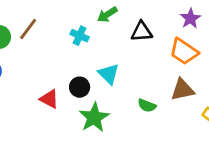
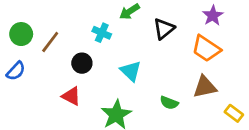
brown line: (28, 29) -> (50, 42), moved
black triangle: (142, 32) -> (164, 29), turned -35
black circle: (80, 87) -> (82, 63), moved

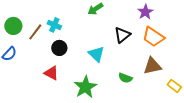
purple star: (213, 16) -> (145, 12), moved
black triangle: (164, 29) -> (122, 35), moved
cyan cross: (102, 33) -> (54, 25), moved

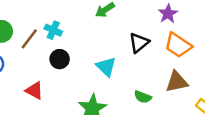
red triangle: (51, 73) -> (34, 91), moved

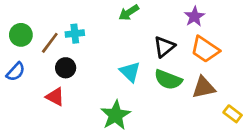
cyan cross: (53, 30) -> (75, 34), turned -30
black circle: (60, 59) -> (66, 68), moved
green semicircle: (143, 97) -> (168, 80), moved, size x1.5

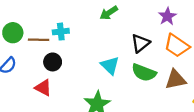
brown line: (50, 43) -> (39, 40), turned 54

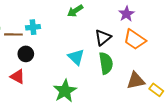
green semicircle: (144, 73) -> (106, 63), turned -120
brown triangle: (176, 80) -> (136, 81), moved

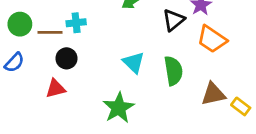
black triangle: (103, 37) -> (173, 20), moved
red triangle: (18, 77) -> (56, 89), turned -42

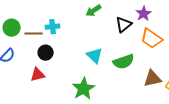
green semicircle: (173, 71) -> (124, 62), turned 80

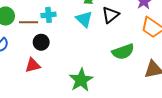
black triangle: (124, 25) -> (110, 15), moved
cyan triangle: (95, 56) -> (84, 19), moved

